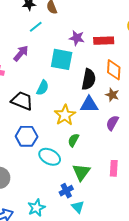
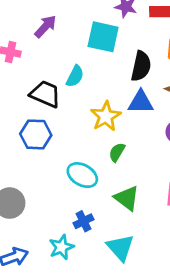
blue hexagon: (27, 136) -> (36, 134), moved
green triangle: (81, 172) -> (127, 198), turned -30
blue cross: (66, 191) -> (83, 221), moved
cyan triangle: (78, 207) -> (120, 248), size x1.5

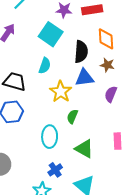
cyan square: (103, 37) -> (51, 34), turned 30
cyan semicircle: (75, 76) -> (45, 66), moved
cyan ellipse: (82, 175) -> (50, 137), turned 70

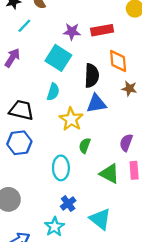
brown star: (107, 65) -> (129, 89), moved
purple semicircle: (111, 94) -> (126, 143), moved
green triangle: (84, 149) -> (109, 174), moved

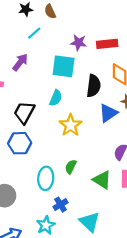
cyan square: (58, 58) -> (64, 66), turned -30
blue triangle: (96, 103) -> (108, 113), moved, turned -30
black trapezoid: (21, 110) -> (24, 112), turned -80
green semicircle: (85, 146) -> (71, 167), moved
cyan ellipse: (61, 168) -> (46, 178), moved

